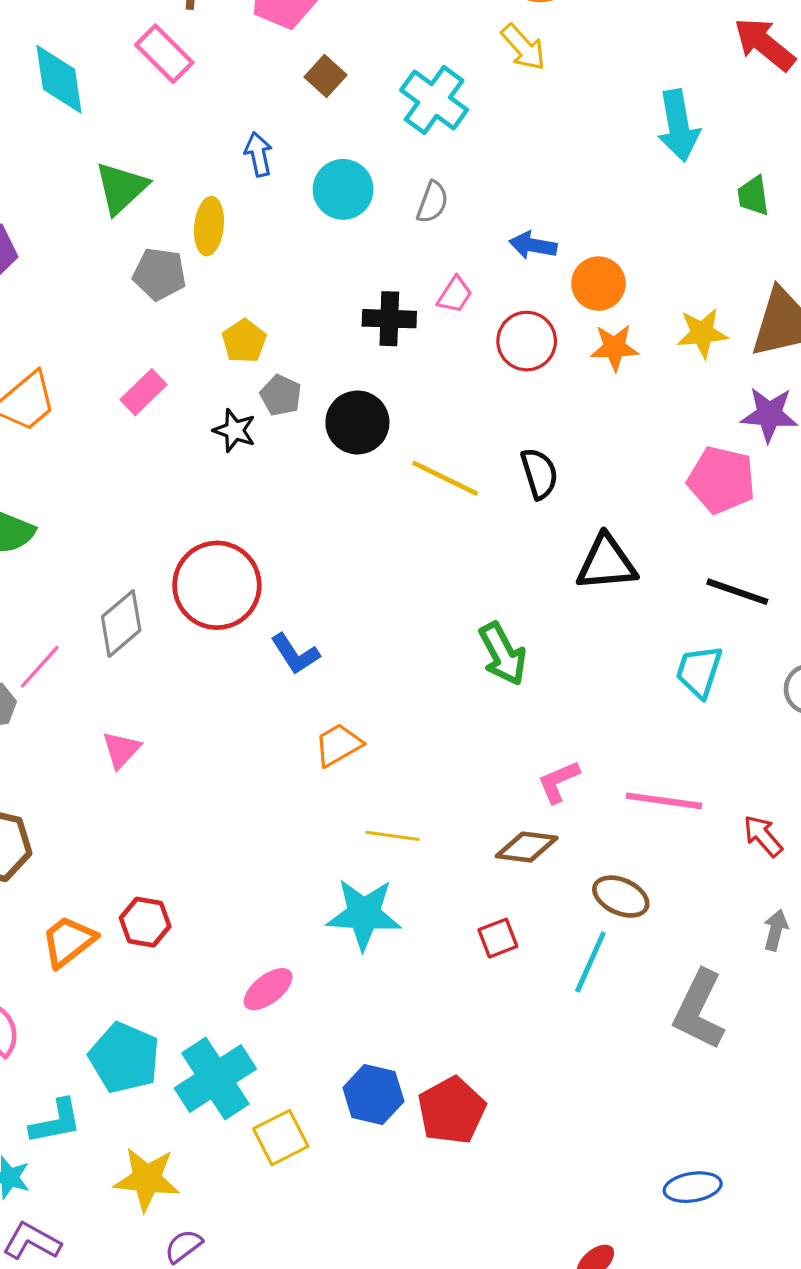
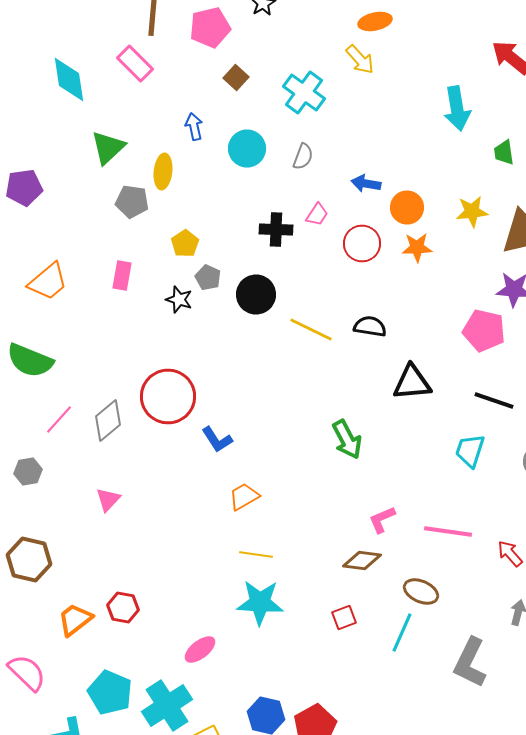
yellow star: (702, 333) -> (472, 212), moved
pink rectangle: (144, 392) -> (122, 276), turned -36
black semicircle: (539, 474) -> (370, 326), turned -64
pink line: (40, 667) -> (59, 420), moved
yellow line: (393, 836) -> (256, 554), moved

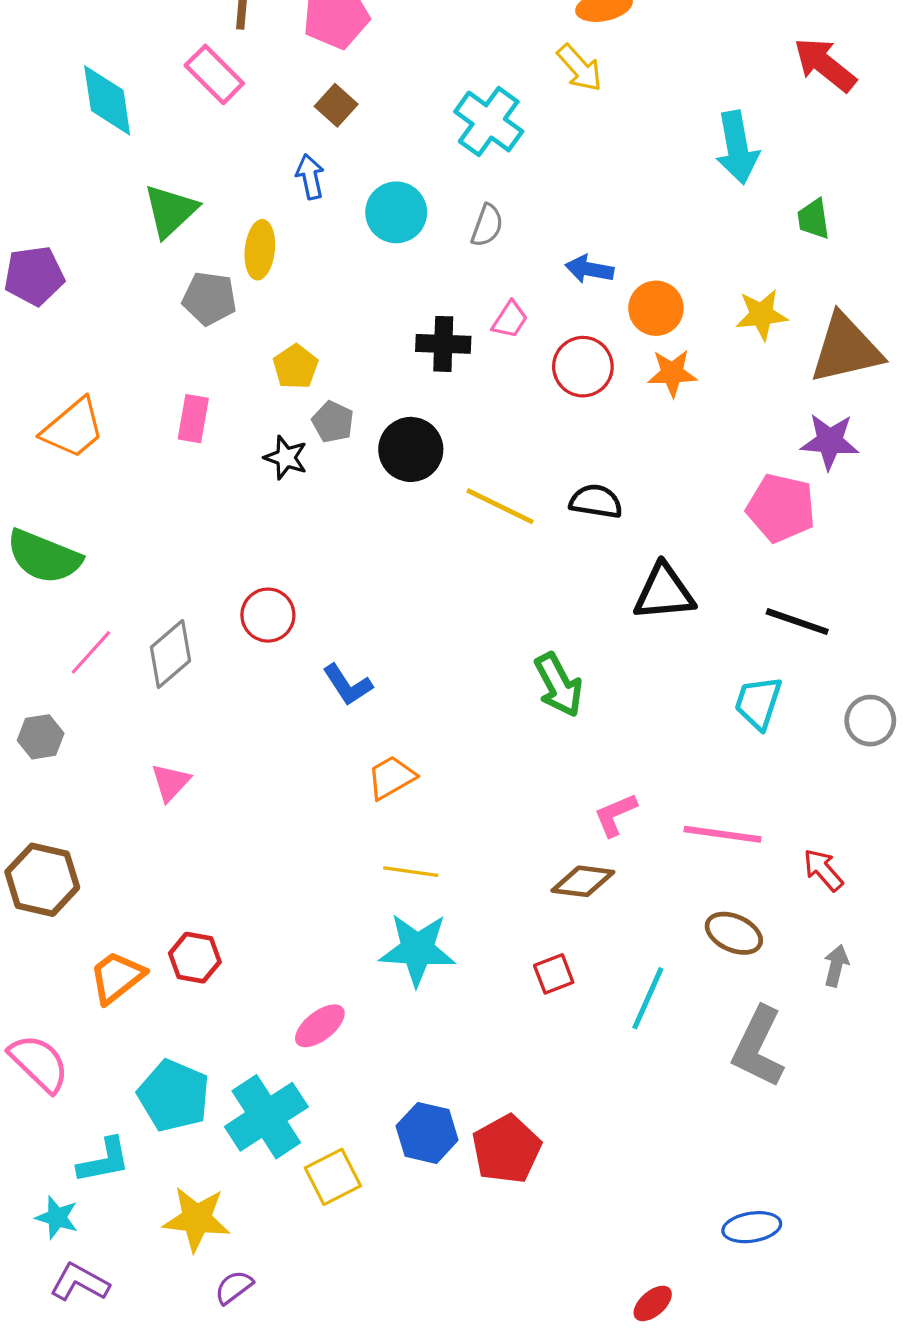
brown square: (236, 78) -> (336, 105), moved
red circle: (168, 396) -> (268, 615), size x0.6
brown ellipse: (421, 592) -> (734, 933), moved

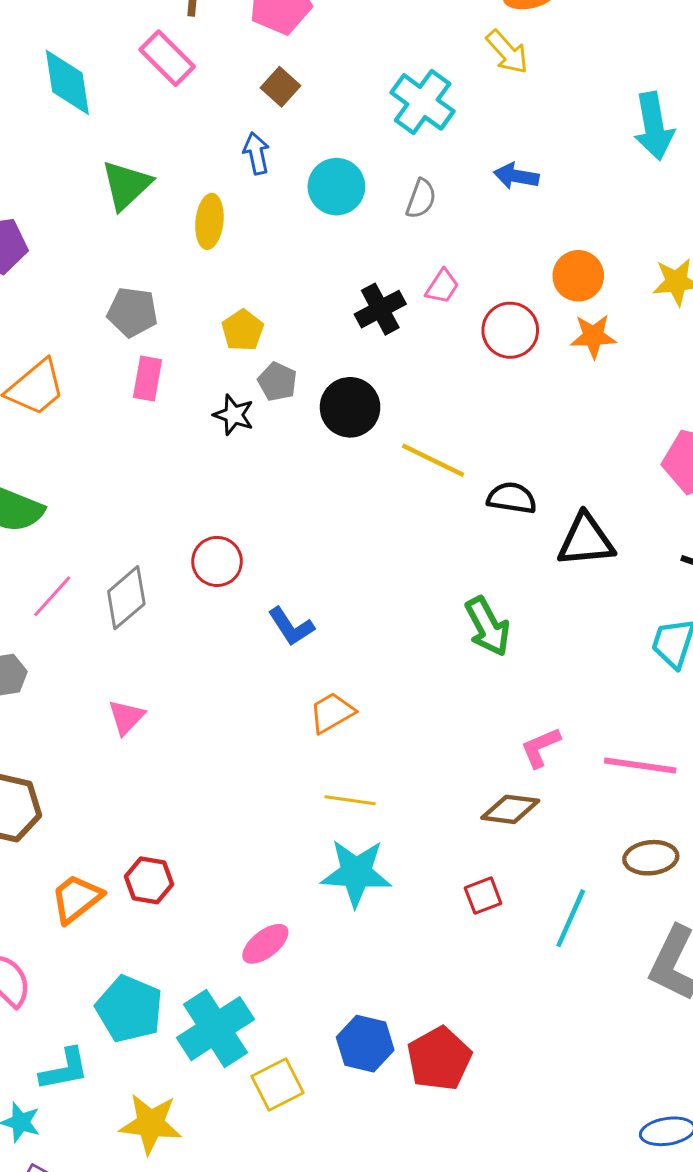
blue arrow: (589, 269) -> (516, 176), moved
gray pentagon: (209, 298) -> (132, 312), moved
black cross: (443, 344) -> (380, 309), turned -30
black semicircle: (596, 501) -> (512, 498), moved
brown ellipse: (734, 933) -> (651, 858), turned -30

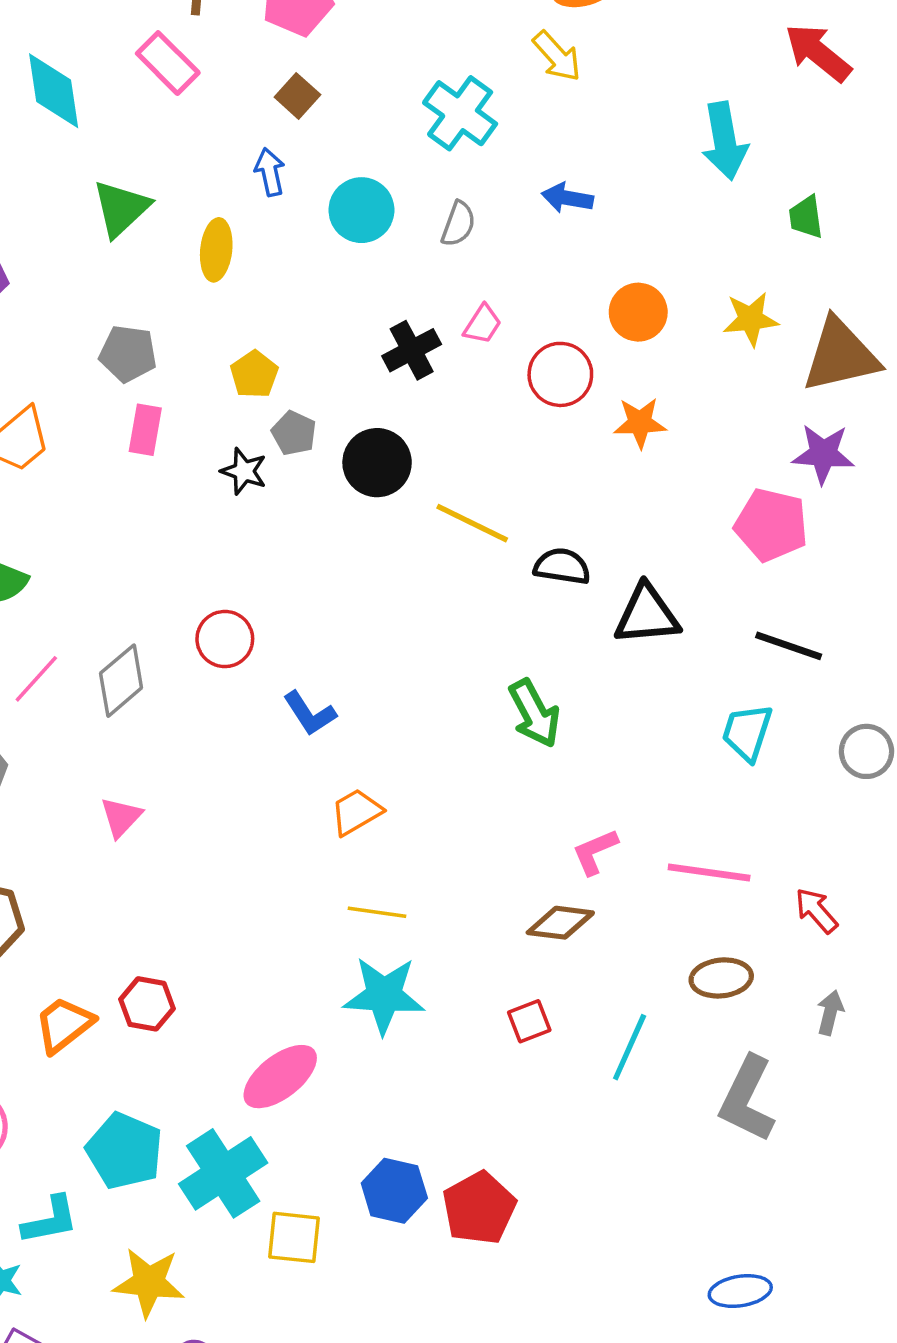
orange star: (593, 336) -> (640, 423), moved
pink ellipse: (265, 944) -> (280, 1077), size x1.4
yellow square: (277, 1084) -> (294, 1237), turned 33

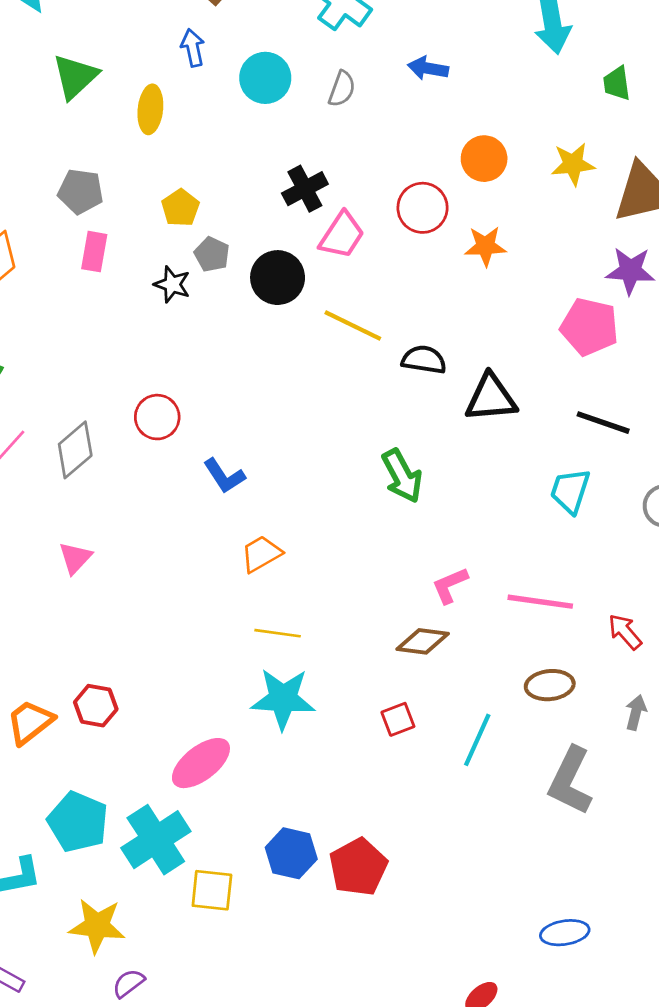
pink trapezoid: (483, 324) -> (342, 235), moved, size x1.5

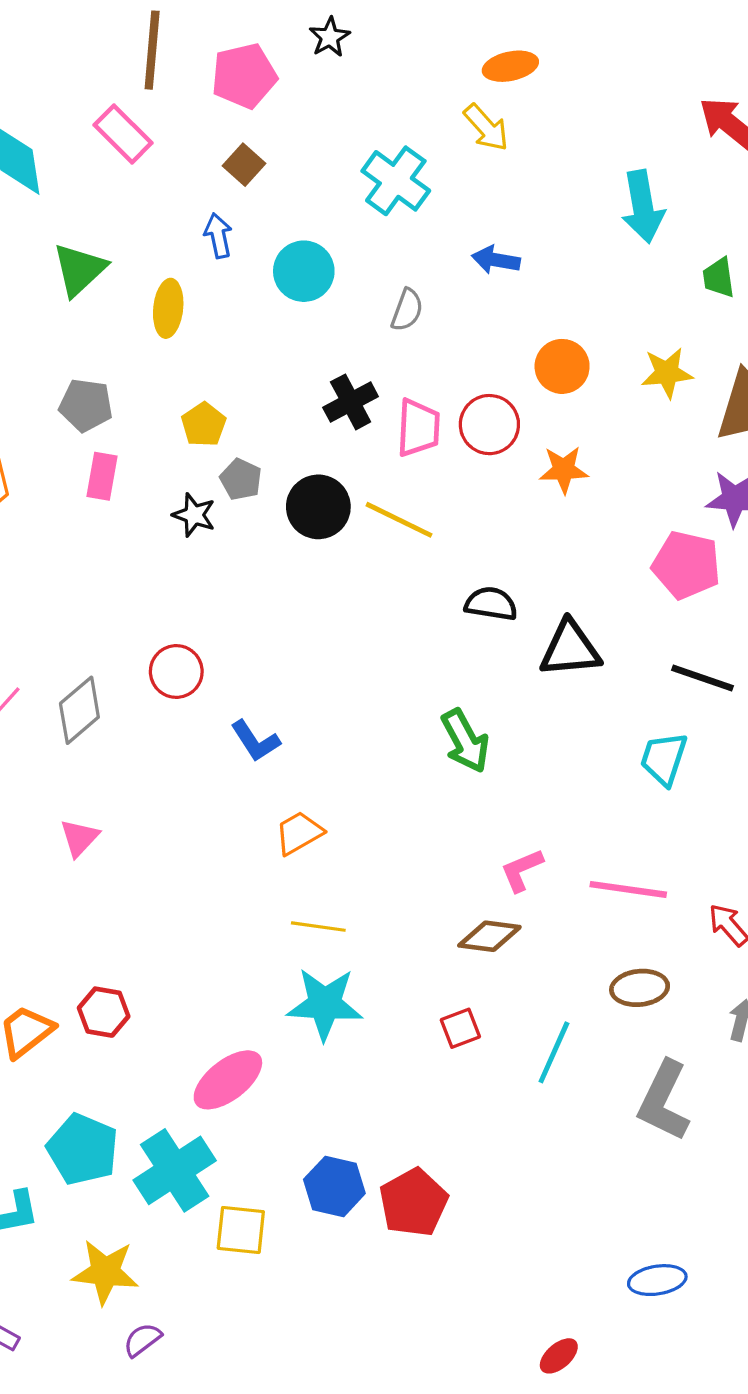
gray semicircle: (342, 89) -> (407, 310), moved
pink trapezoid: (342, 235) -> (418, 428), moved, turned -30
yellow line: (353, 325) -> (399, 520), moved

